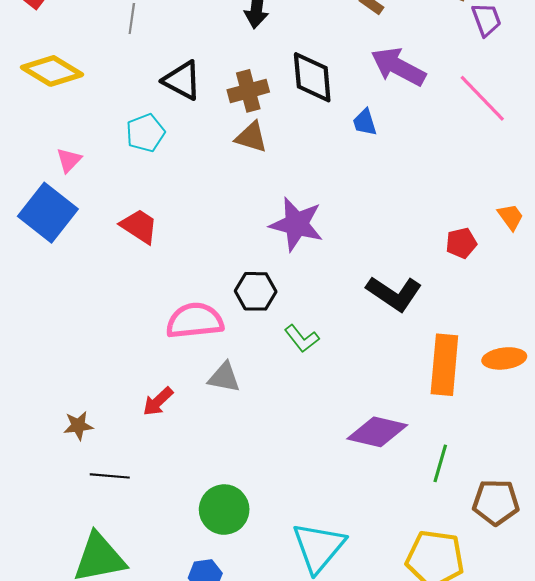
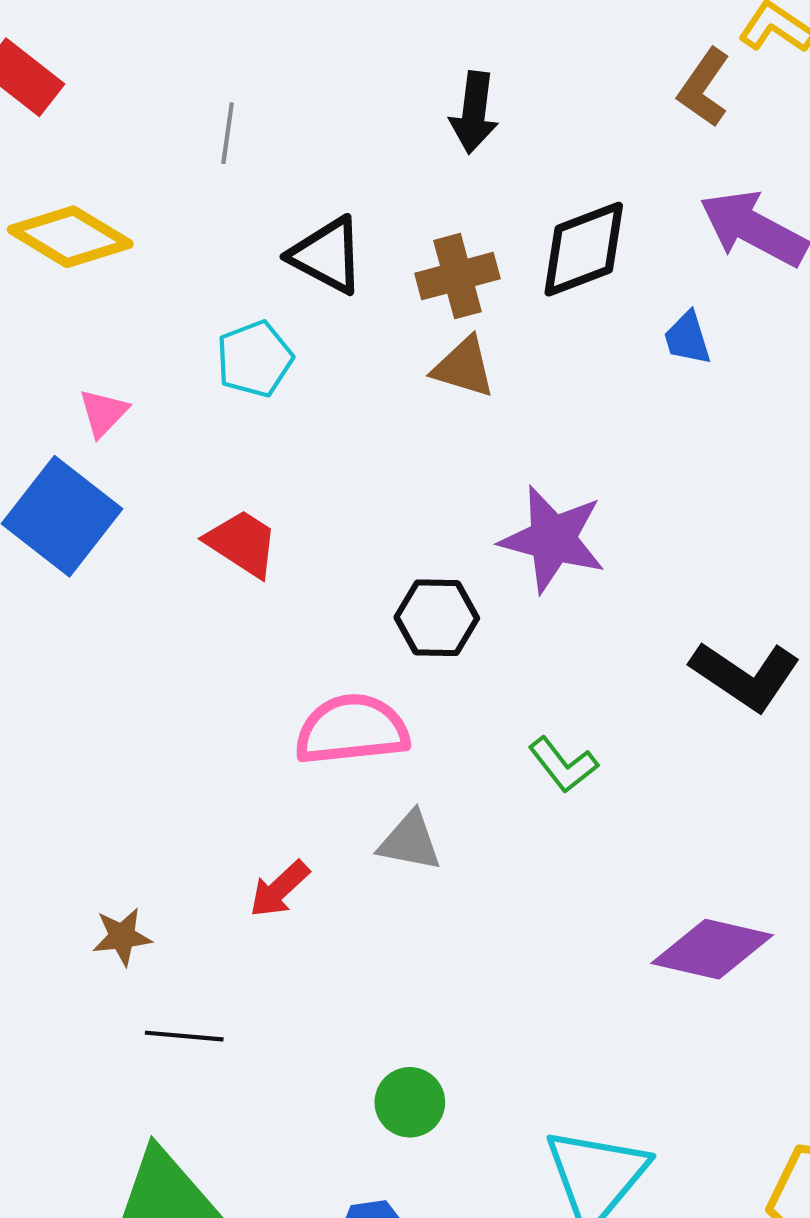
black diamond: (312, 77) -> (584, 249), turned 74
black hexagon: (256, 291) -> (437, 618), moved
green circle: (224, 510) -> (410, 1102), size x0.7

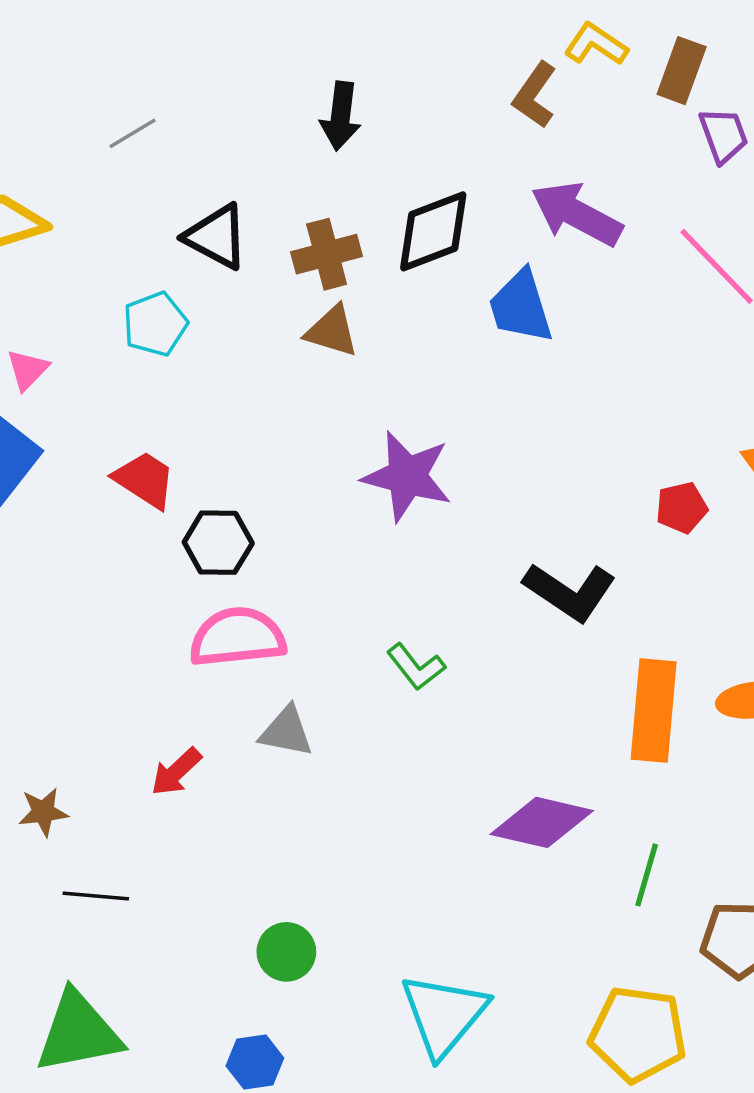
gray line: (228, 133) -> (132, 133), turned 51
blue trapezoid: (687, 338) -> (521, 307), size x1.6
black hexagon: (437, 618) -> (218, 543), moved

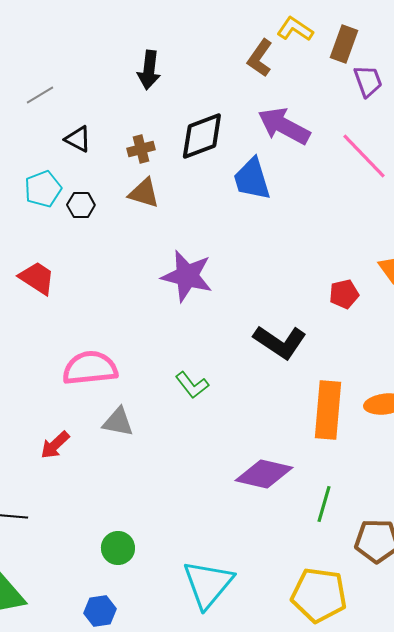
gray line: (132, 133) -> (40, 95), moved
black triangle: (216, 237) -> (78, 139), size x0.7
brown cross: (327, 254) -> (141, 149), size x0.7
black hexagon: (218, 543) -> (81, 205), moved, size x0.7

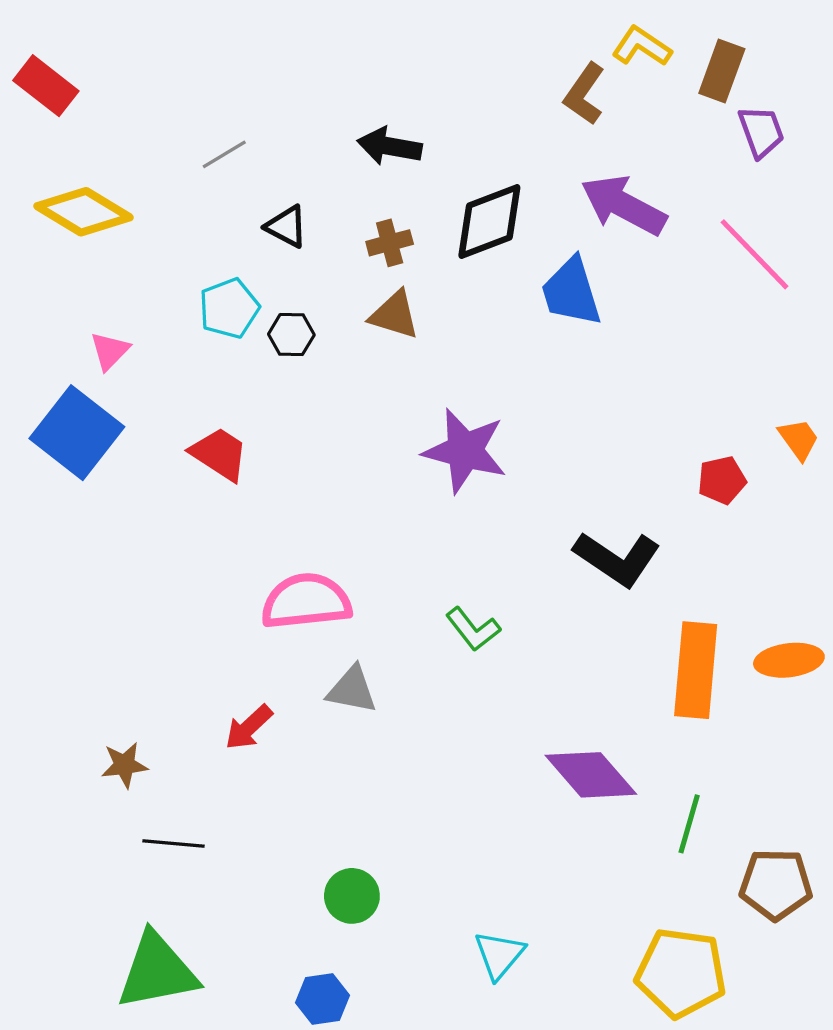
black arrow: (149, 70) -> (390, 146), moved, turned 93
purple diamond: (264, 474) -> (591, 775), turned 36
cyan triangle: (208, 584) -> (499, 955), size x0.6

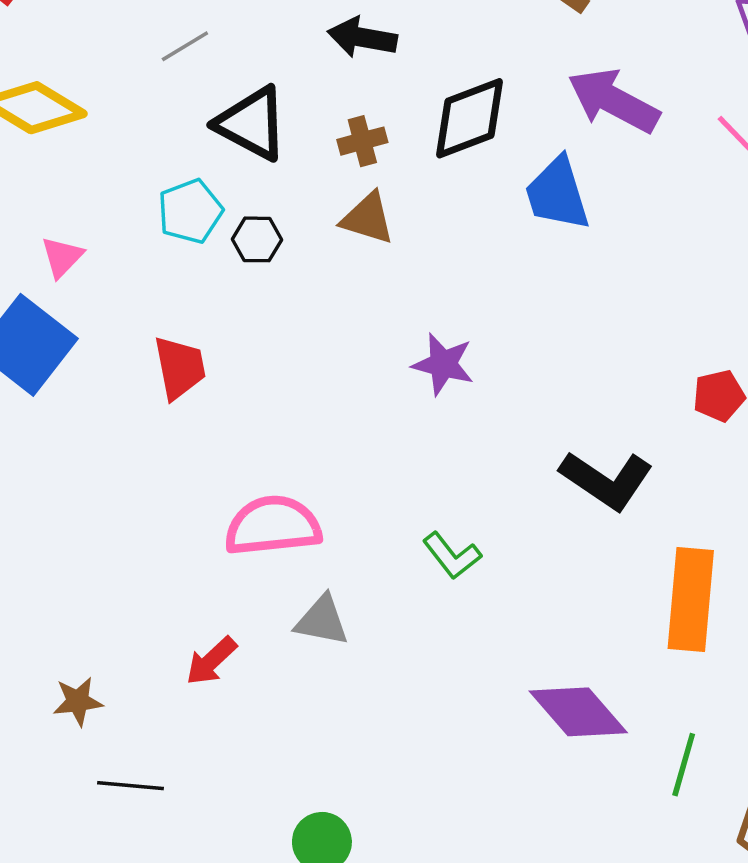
black triangle: (286, 226) -> (252, 124), size x1.6
purple star: (465, 451) -> (443, 364), size x0.7
red trapezoid: (219, 454) -> (180, 368), turned 46

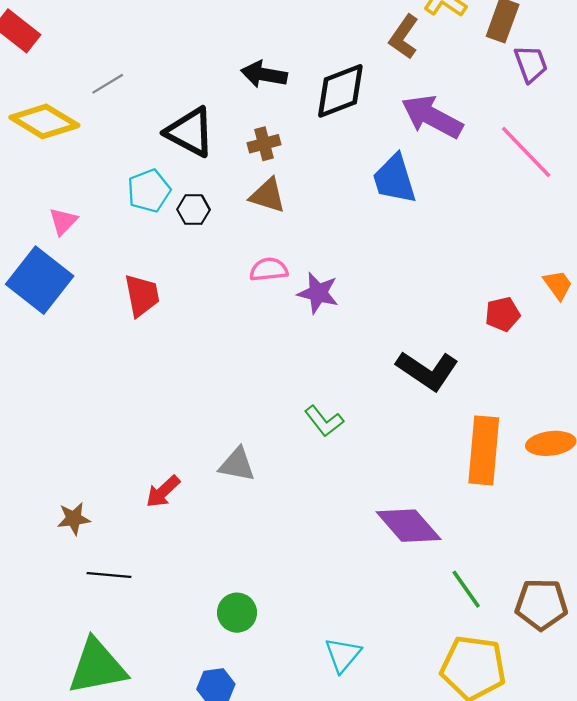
gray line: (185, 46) -> (108, 84), moved
black diamond: (469, 118) -> (340, 91), moved
pink semicircle: (273, 526) -> (269, 269), moved, size x0.6
green line: (684, 765) -> (466, 589), moved, turned -51

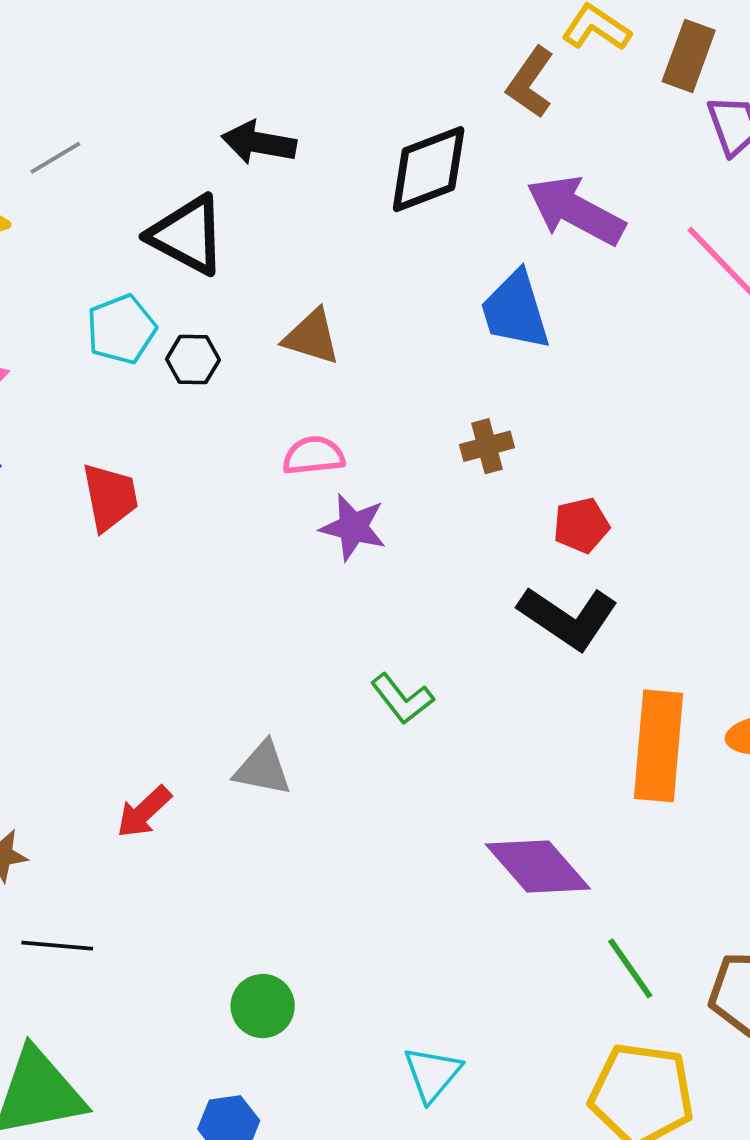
black arrow: (264, 74) -> (259, 143), moved
brown cross: (264, 144) -> (487, 446), moved
purple star: (318, 293) -> (353, 527), moved
red pentagon: (503, 314) -> (581, 525), moved

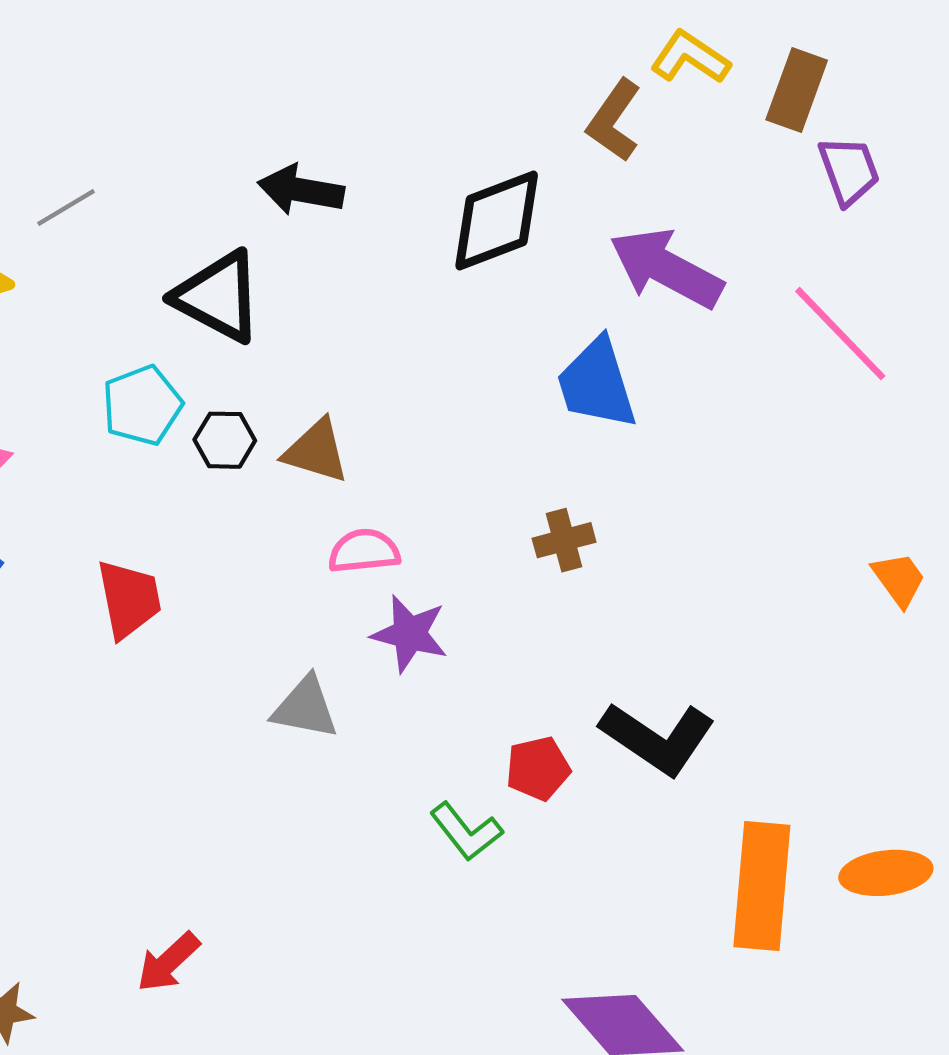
brown triangle: (312, 337) -> (316, 451), moved
red pentagon: (581, 525) -> (538, 769), moved
gray triangle: (263, 769) -> (305, 708), moved

